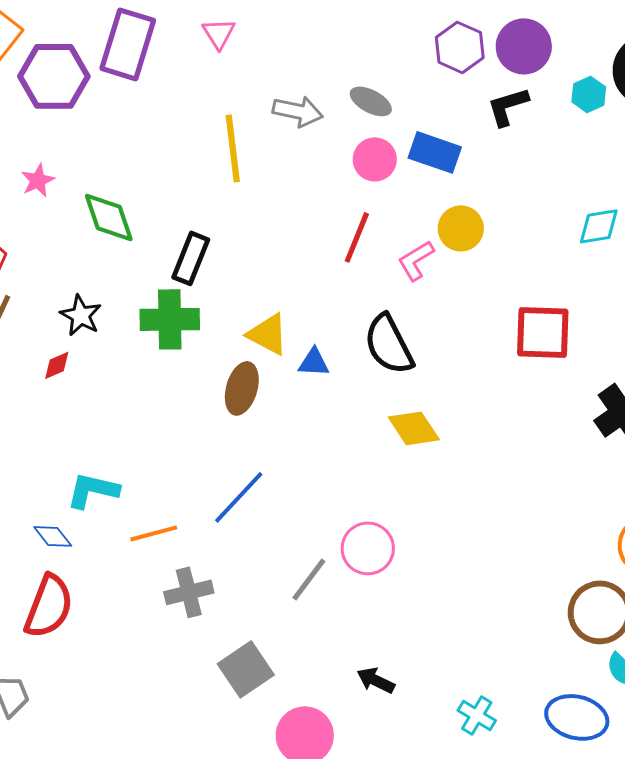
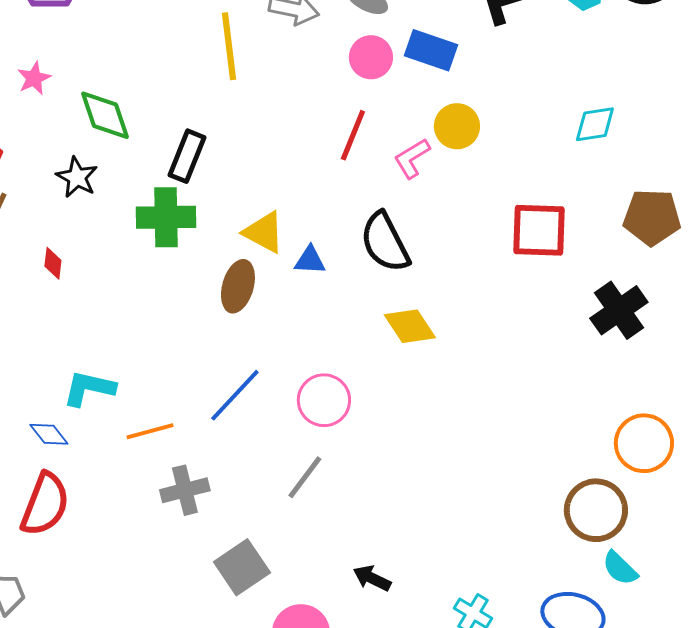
black star: (81, 315) -> (77, 177), moved
red diamond: (57, 365) -> (53, 263), turned -60
pink circle: (368, 548) -> (324, 400), moved

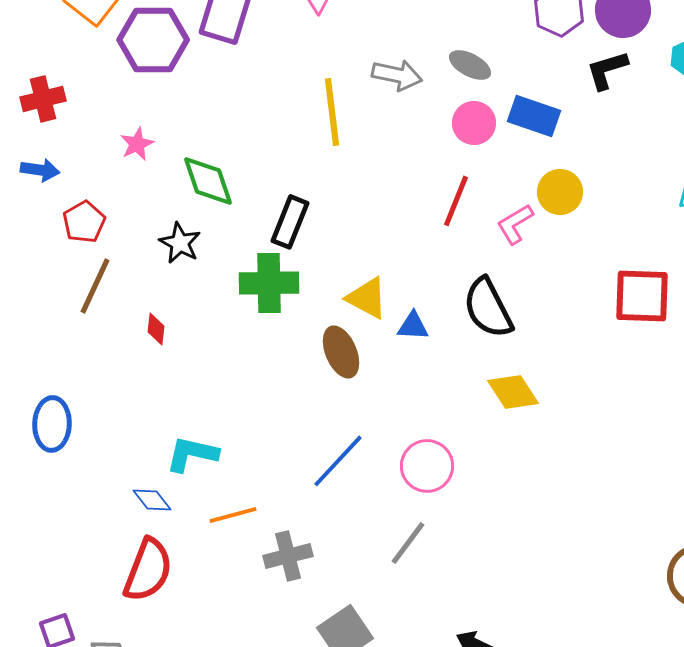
brown ellipse: (238, 286) -> (341, 352), turned -39
orange line: (150, 431) -> (233, 515), moved

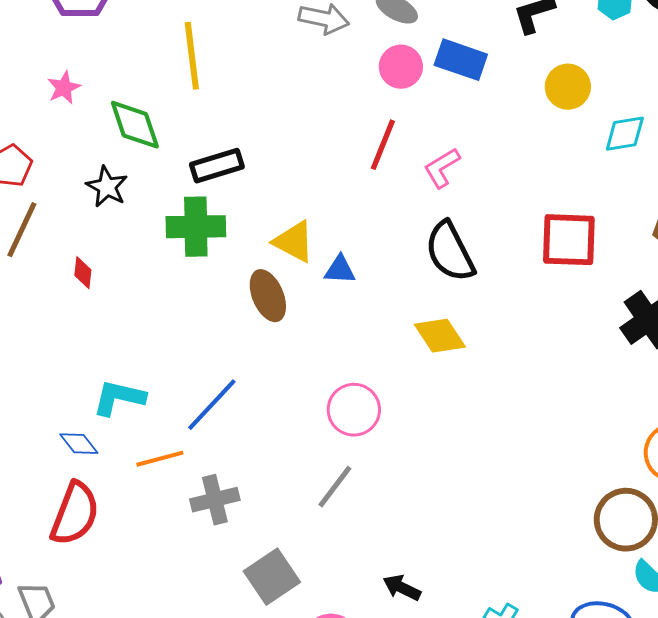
yellow line: (332, 112) -> (192, 56), moved
yellow circle: (560, 192) -> (568, 87), moved
black rectangle: (290, 222) -> (217, 166), turned 51
black semicircle: (488, 308) -> (450, 252), moved
blue line: (338, 461) -> (212, 405), moved

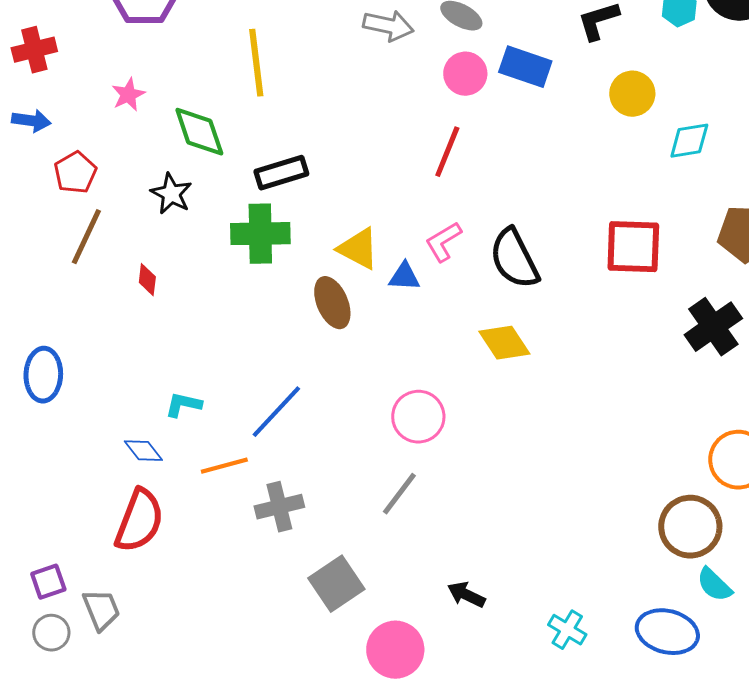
pink L-shape: (442, 168) -> (443, 242), moved
cyan L-shape: (119, 398) -> (183, 405), size x0.7

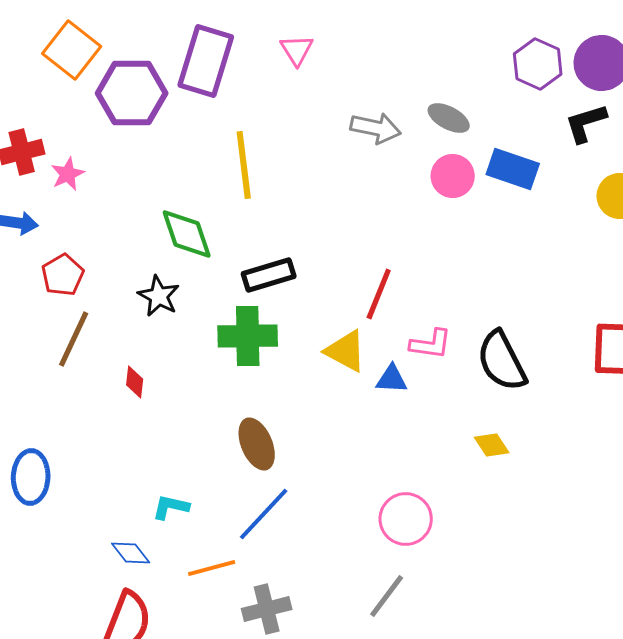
pink star: (128, 95) -> (68, 174), moved
red line: (447, 152) -> (379, 294), moved
pink L-shape: (443, 242) -> (431, 344), turned -141
brown ellipse: (332, 303) -> (257, 444), moved
yellow diamond: (504, 343) -> (492, 445), size x0.7

